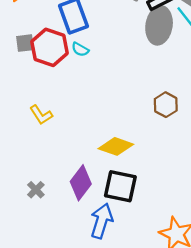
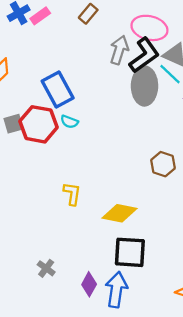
yellow L-shape: (41, 115) -> (72, 194), moved, turned -130
purple diamond: (81, 183) -> (89, 284), moved, size x0.7

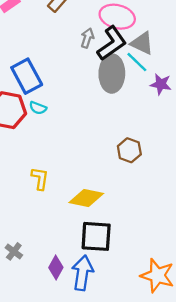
gray arrow: (119, 50) -> (87, 38), size x0.7

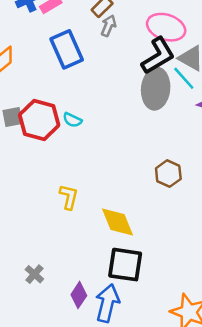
gray arrow: (87, 38) -> (109, 26), moved
blue rectangle: (27, 76) -> (67, 49), moved
yellow diamond: (86, 198) -> (118, 222), turned 52

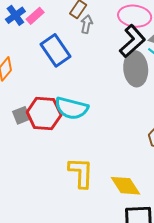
cyan semicircle: (72, 120) -> (72, 108), size x2.0
yellow L-shape: (69, 197) -> (81, 173), size x1.5

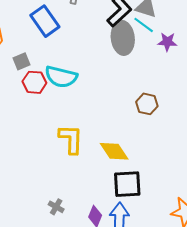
red hexagon: (44, 114) -> (34, 82), size x0.7
gray square: (21, 115) -> (21, 61), moved

